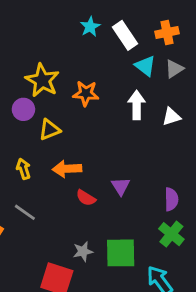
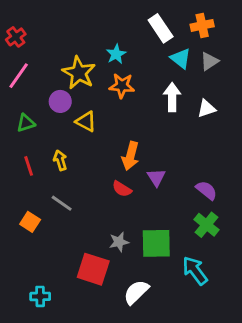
cyan star: (90, 27) -> (116, 54), moved
yellow triangle: (50, 130) -> (86, 122), turned 50
orange arrow: (67, 169) -> (130, 156), moved, turned -72
purple semicircle: (171, 199) -> (206, 190), turned -50

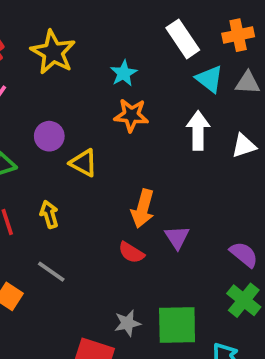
gray triangle: (209, 61) -> (248, 83), turned 36
yellow star: (79, 73) -> (53, 52), moved

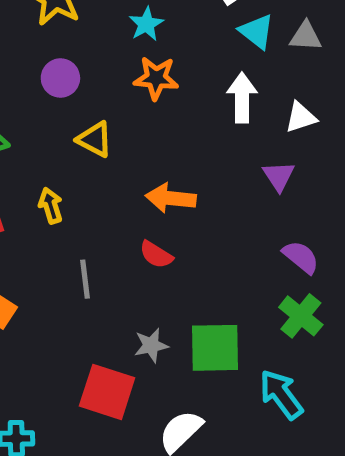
purple circle: (49, 136) -> (60, 78), moved
orange arrow: (143, 209) -> (171, 198), turned 81
purple triangle: (177, 237) -> (279, 176), moved
gray line: (51, 272) -> (85, 279), moved, turned 48

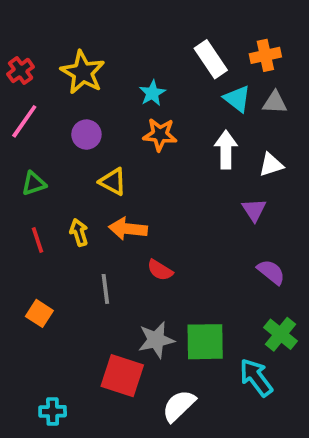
orange arrow: (171, 198) -> (128, 229), moved
green cross: (301, 316) -> (280, 334), moved
gray star: (151, 345) -> (156, 340), size x1.4

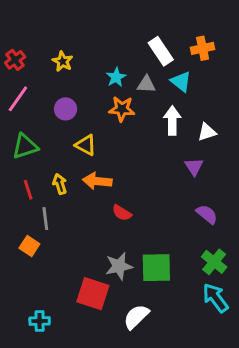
yellow star: (83, 72) -> (63, 61), size x0.6
gray triangle: (275, 102) -> (146, 84), moved
green triangle: (34, 183) -> (25, 146), size x1.4
gray line: (105, 289) -> (45, 219), moved
cyan arrow: (256, 378) -> (216, 298), moved

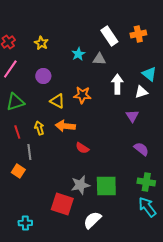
cyan triangle: (181, 82) -> (149, 74), moved
orange star: (122, 109) -> (82, 95), moved
green cross: (214, 262) -> (146, 182), turned -30

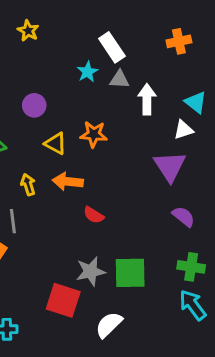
white rectangle: (109, 36) -> (112, 47), moved
yellow star: (41, 43) -> (28, 31), moved
white arrow: (117, 84) -> (147, 99), moved
purple triangle: (132, 116) -> (170, 166), size x1.6

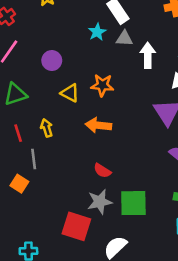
orange arrow: (68, 182) -> (98, 125), moved
red semicircle: (94, 215) -> (102, 171), moved

